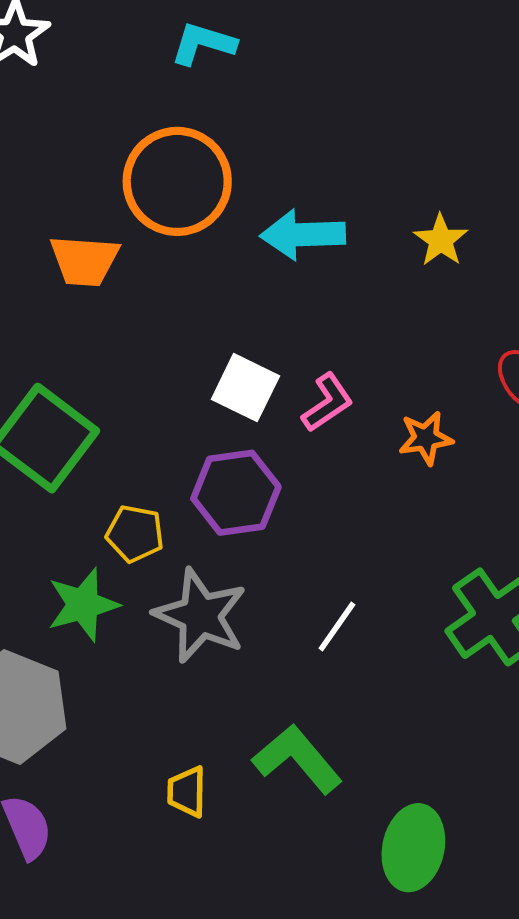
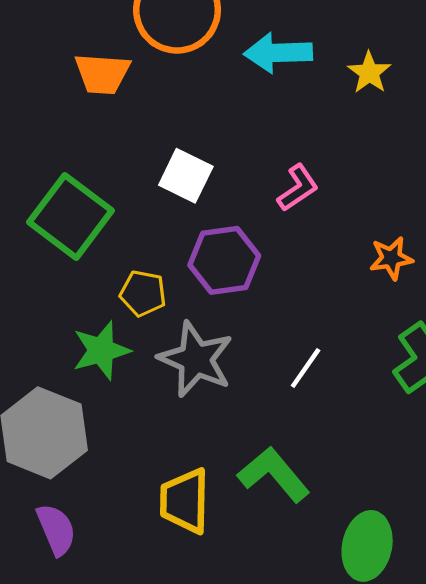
yellow star: (441, 240) -> (369, 73), moved
white square: (245, 388) -> (186, 176), moved
orange star: (426, 438) -> (391, 258), moved
yellow trapezoid: (187, 792) -> (185, 501), size x1.6

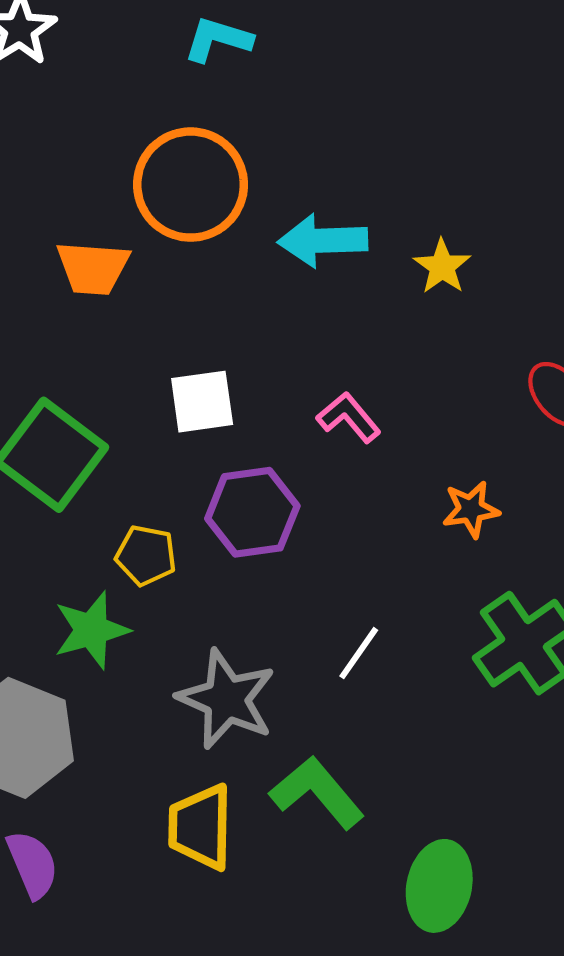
white square: (186, 176) -> (202, 402), turned -34
pink L-shape: (298, 188) -> (349, 417), turned -96
gray star: (196, 359) -> (226, 699), moved

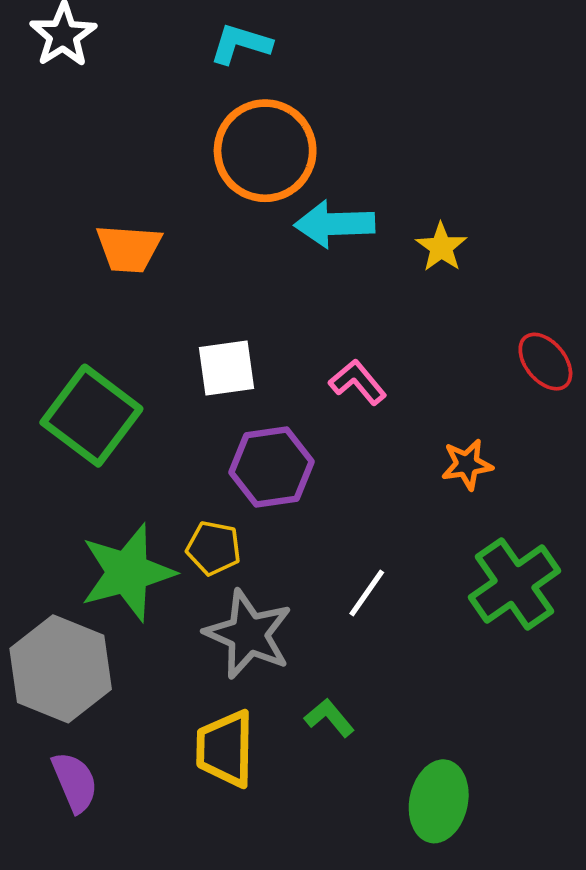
orange circle: (191, 185) -> (265, 151), moved
yellow pentagon: (146, 555) -> (214, 548), moved
green star: (91, 630) -> (127, 572), size x1.4
green L-shape: (317, 793) -> (329, 718), size x0.6

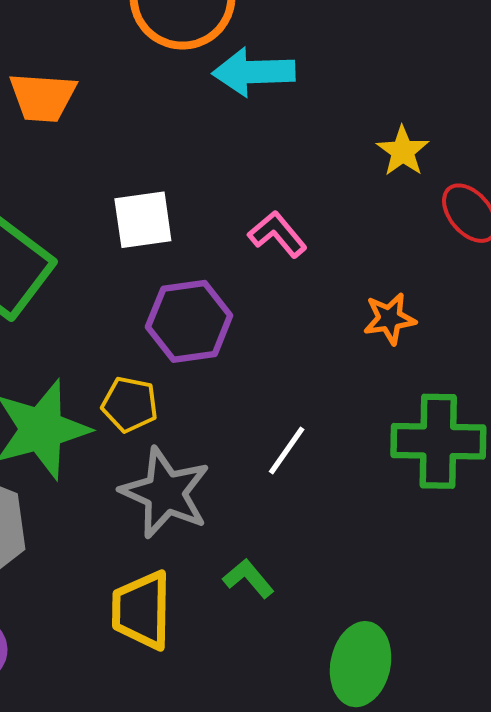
yellow star: (441, 247) -> (403, 151), moved
green cross: (515, 584) -> (438, 441), turned 36

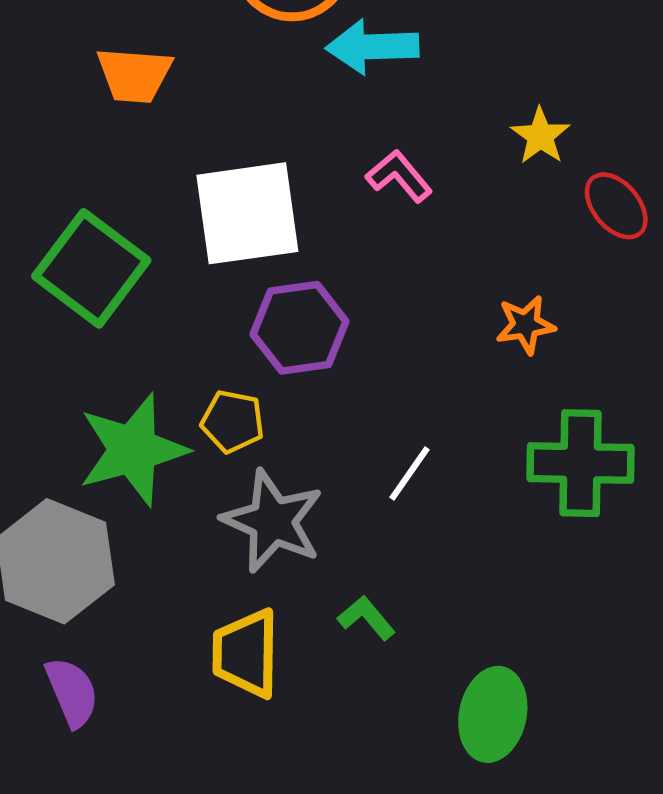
white square: (143, 220) -> (247, 213), size x1.6
pink L-shape: (277, 234) -> (399, 176), moved

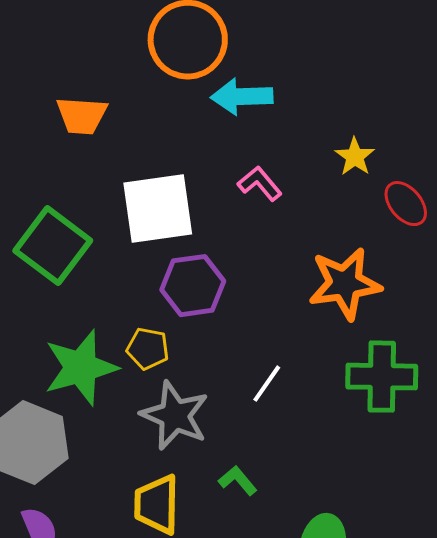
orange star: (526, 325) -> (345, 284), size x1.8

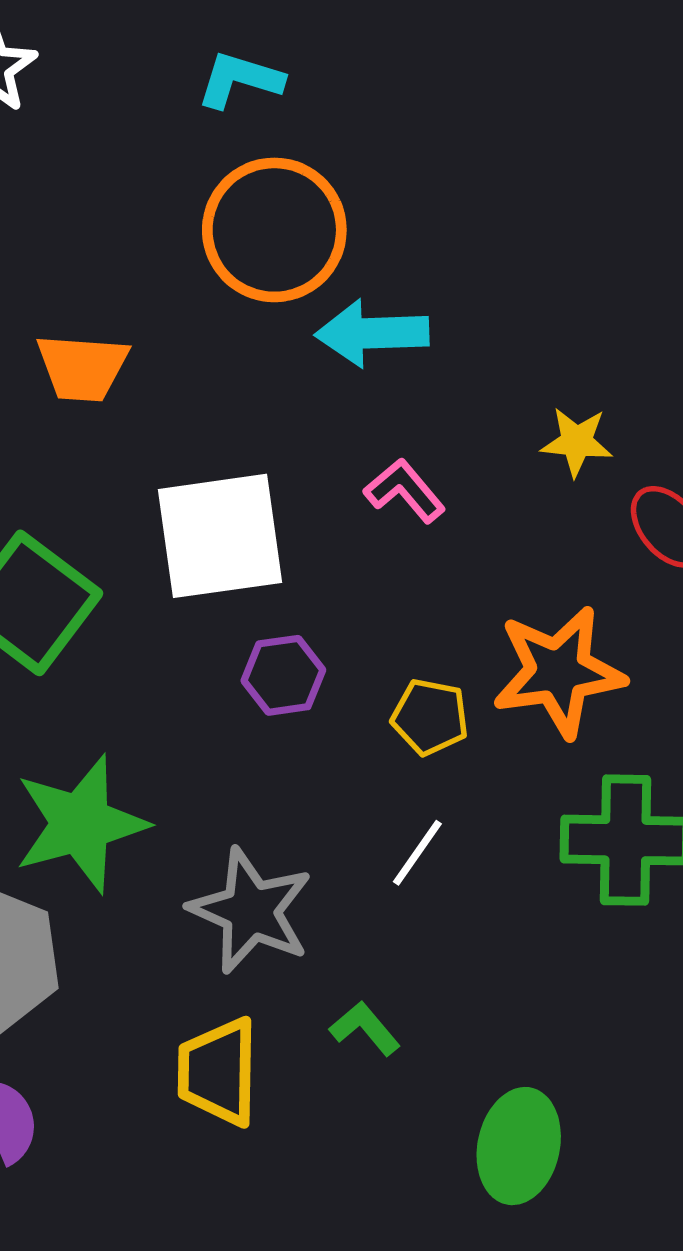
yellow star: (355, 157) -> (577, 442), turned -30
purple hexagon: (193, 286) -> (283, 675), size x0.7
yellow pentagon: (148, 349) -> (430, 717), moved

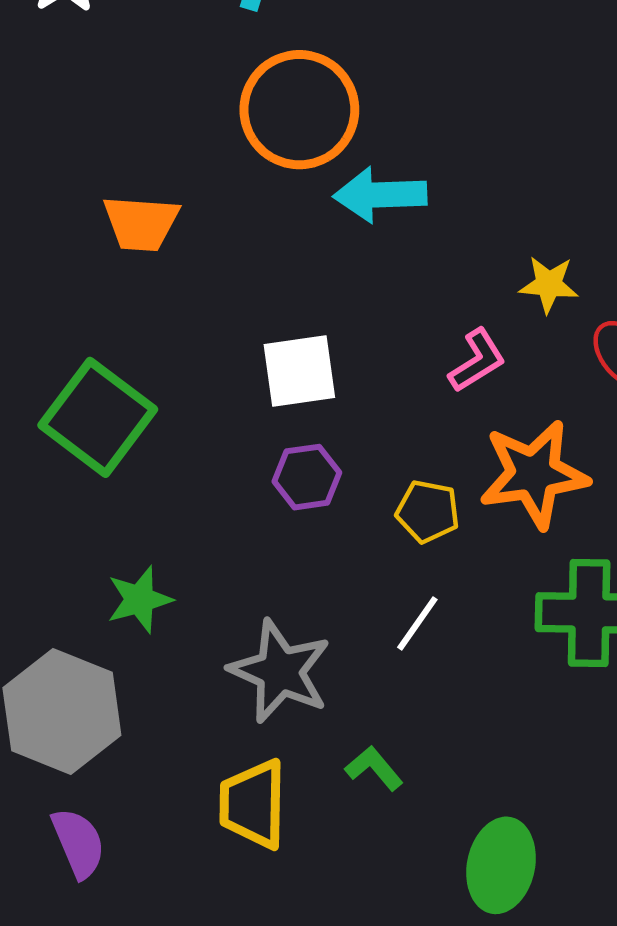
pink L-shape: (405, 491) -> (477, 361), moved, turned 98
white square: (220, 536) -> (299, 371), moved, size x0.7
green star: (81, 824) -> (140, 600), size x0.6

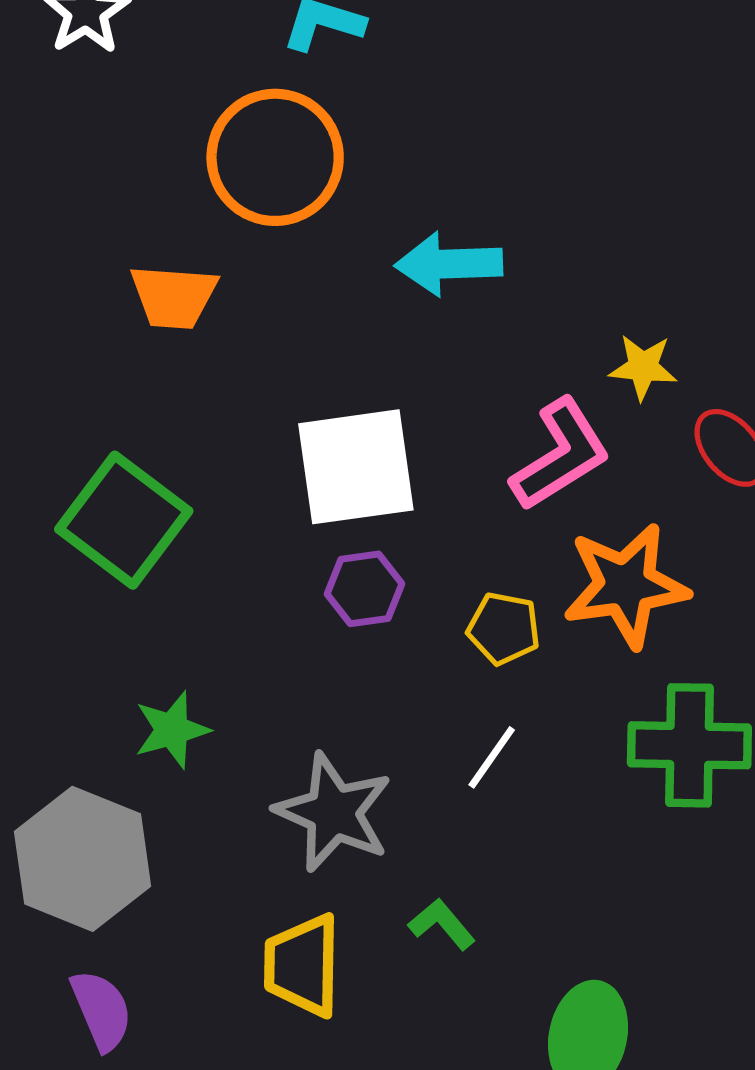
orange circle: (299, 110) -> (275, 157), moved
pink L-shape: (477, 361) -> (560, 455), size x1.5
white square: (299, 371) -> (356, 467), size x1.4

